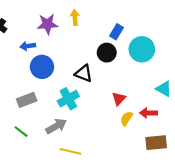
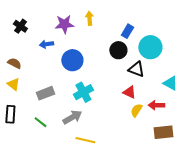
blue circle: (42, 67) -> (72, 60), moved
black triangle: (84, 73) -> (136, 69), moved
red triangle: (119, 99) -> (129, 92), turned -48

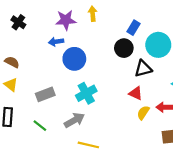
blue arrow: (46, 44) -> (56, 42), moved
black triangle: (136, 69) -> (143, 69), turned -36

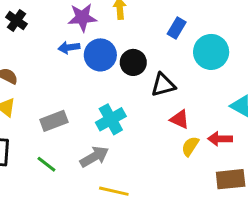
black circle: (124, 48) -> (133, 62), moved
blue circle: (74, 59) -> (100, 55), moved
black triangle: (143, 69) -> (163, 85), moved

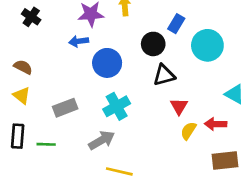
blue circle: (100, 55) -> (107, 63), moved
black circle: (133, 62) -> (153, 44), moved
red triangle: (180, 119) -> (179, 106), turned 36
green line: (46, 164) -> (46, 144), moved, turned -36

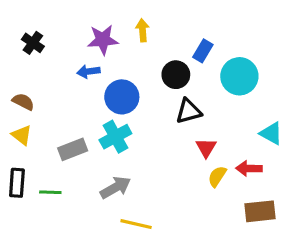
cyan cross: (117, 106) -> (115, 137), moved

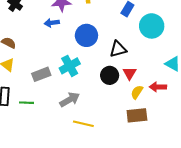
black circle: (176, 75) -> (110, 75), moved
blue circle: (122, 97) -> (86, 35), moved
brown rectangle: (260, 211) -> (137, 115), moved

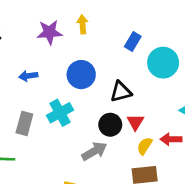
blue arrow: (52, 23) -> (28, 76), moved
gray rectangle: (41, 74) -> (24, 123), turned -54
gray arrow: (70, 100) -> (94, 151), moved

